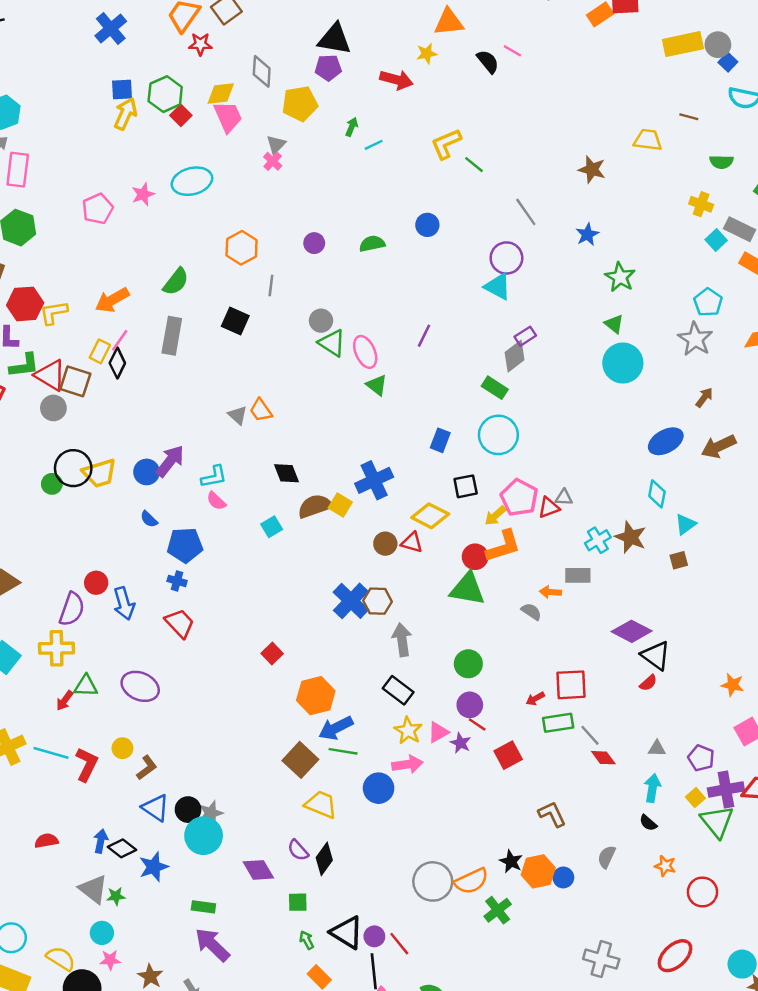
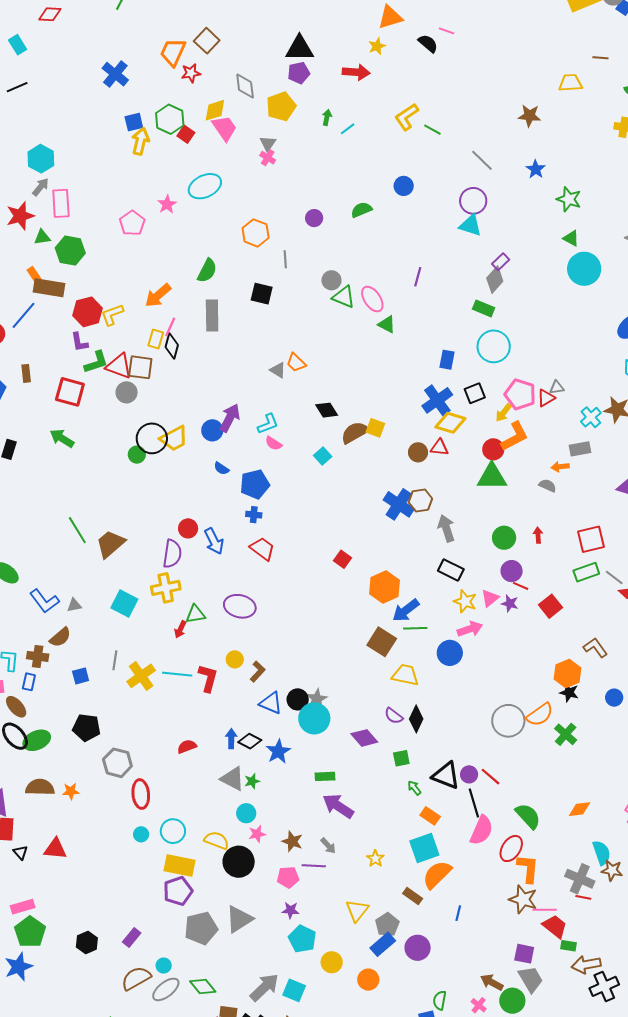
blue cross: (374, 480) -> (437, 400), moved
red arrow: (535, 699) -> (538, 535), moved, turned 126
orange hexagon: (538, 871) -> (568, 674), moved

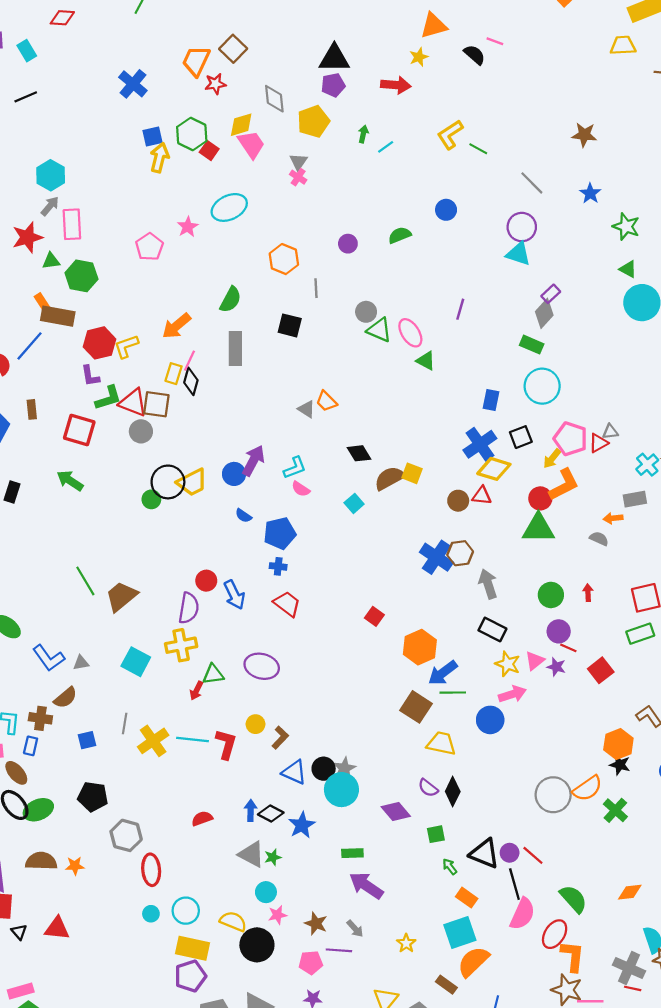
yellow trapezoid: (570, 83) -> (623, 46), moved

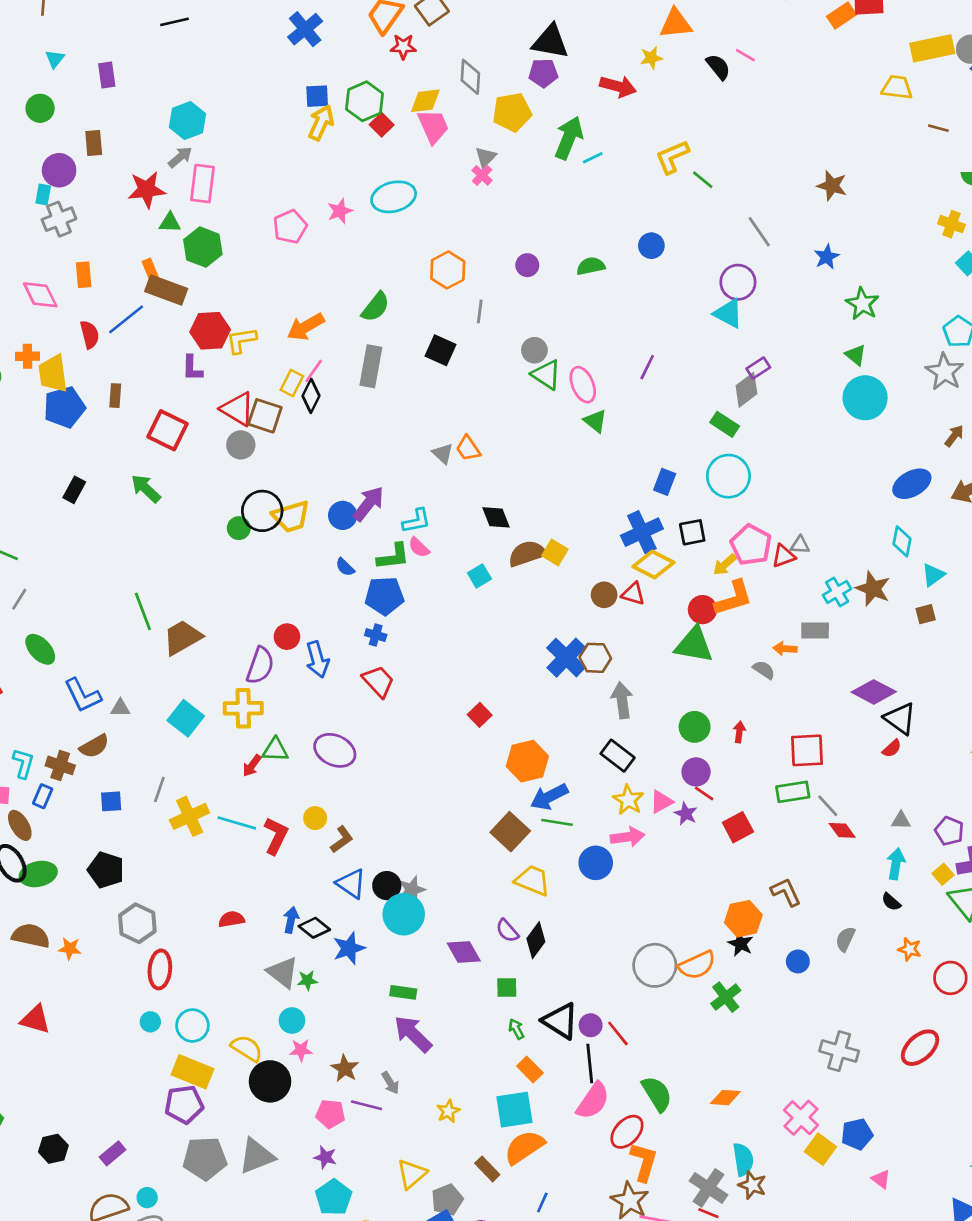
green arrow: (363, 134) -> (569, 138), size x2.0
green L-shape: (108, 398) -> (393, 557), moved

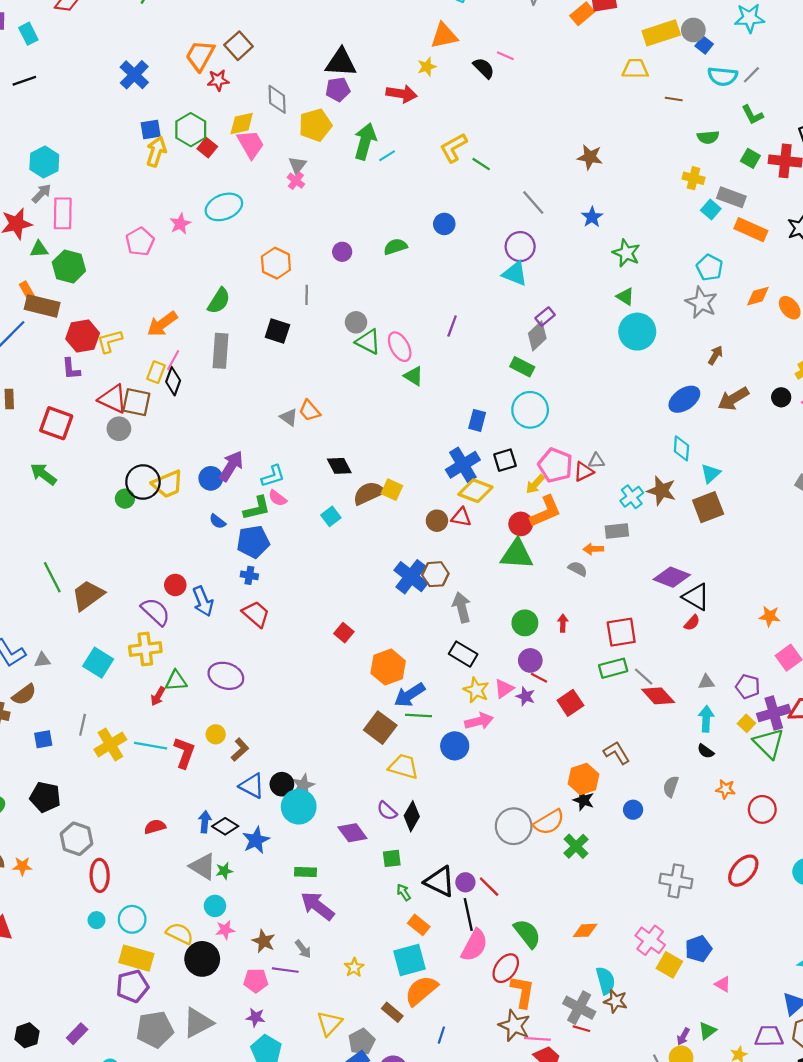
brown square: (926, 614) -> (708, 507), size x1.8
purple semicircle: (260, 666) -> (156, 612), turned -60
red diamond: (842, 830) -> (658, 696), size x1.4

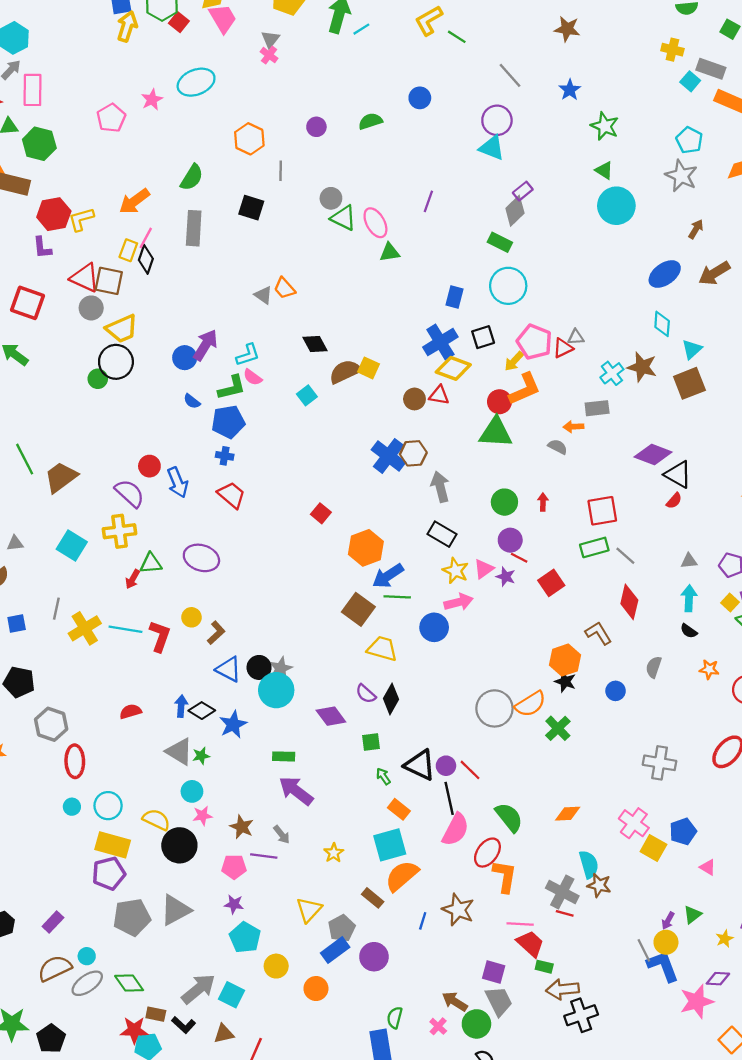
green triangle: (414, 376) -> (390, 252), turned -40
yellow trapezoid: (168, 484) -> (122, 329), moved
red diamond: (658, 696) -> (629, 602), moved, turned 56
brown star: (514, 1026) -> (458, 910), moved

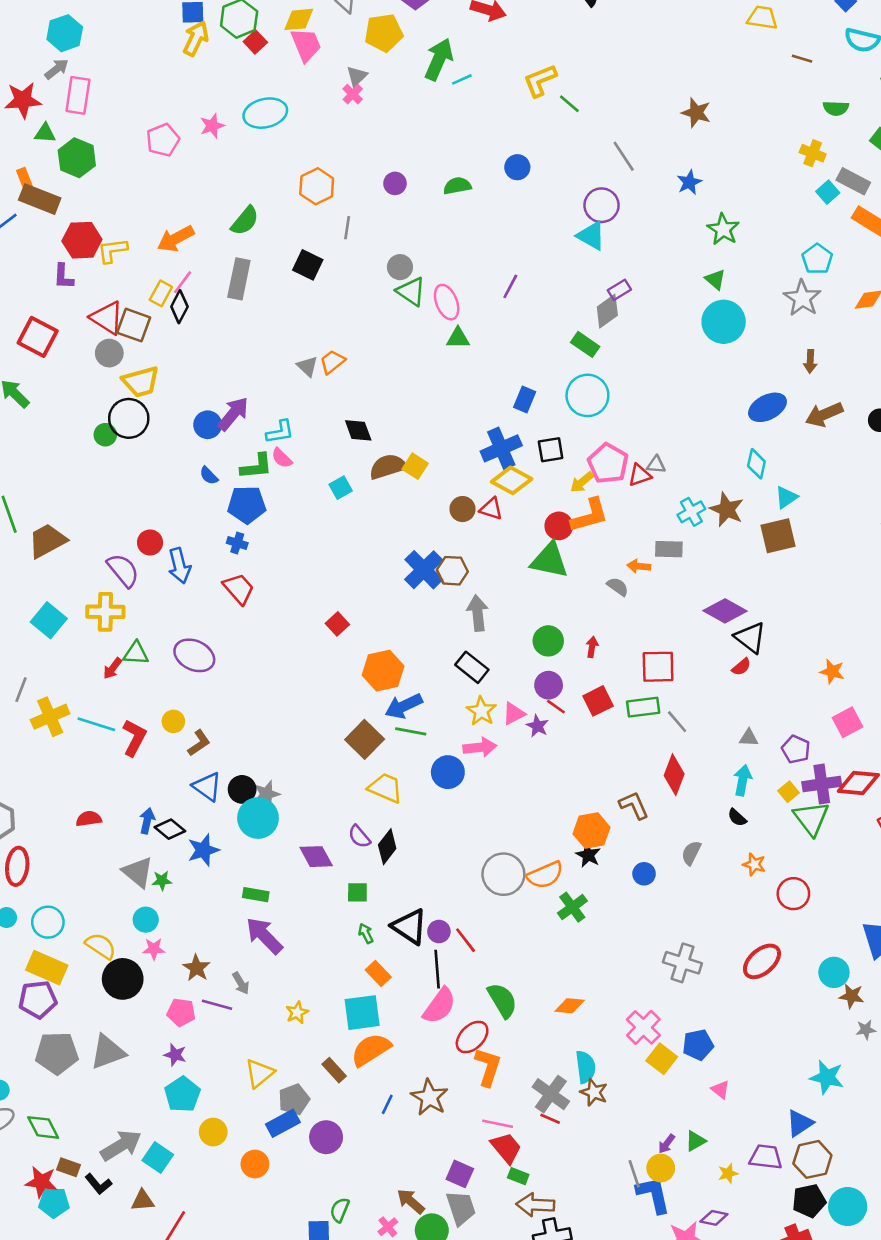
brown arrow: (696, 229) -> (810, 361), turned 144
orange trapezoid: (284, 288) -> (332, 362), turned 85
red square: (551, 583) -> (598, 701), moved

